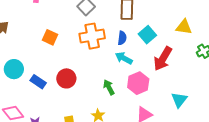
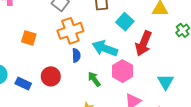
blue semicircle: (122, 38) -> (76, 55), moved
cyan arrow: (124, 58) -> (105, 48), size x1.4

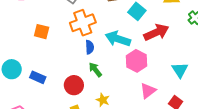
red arrow: (144, 43) -> (156, 32), turned -135
red circle: (51, 76) -> (74, 85), moved
green arrow: (94, 79) -> (95, 70), moved

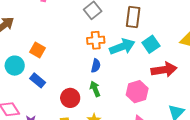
orange cross: (83, 23) -> (96, 40), size x0.7
orange square: (42, 32) -> (37, 50), moved
cyan arrow: (118, 39) -> (122, 47), moved, turned 125

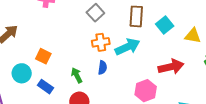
cyan square: (151, 44) -> (165, 25), moved
green arrow: (95, 89) -> (77, 75), moved

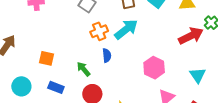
red arrow: (171, 67) -> (191, 36), moved
cyan circle: (22, 73) -> (21, 86), moved

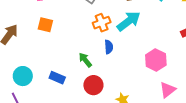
orange square: (47, 58) -> (45, 25), moved

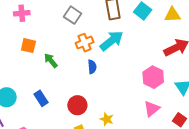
green arrow: (85, 60) -> (51, 61), moved
pink hexagon: (156, 60) -> (153, 77), moved
blue rectangle: (57, 78) -> (41, 98), turned 35

